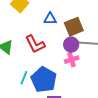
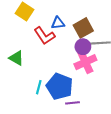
red L-shape: (35, 44) -> (44, 36), moved
pink cross: (72, 60) -> (85, 62), size x1.5

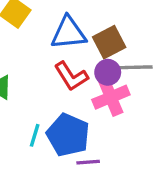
blue triangle: (58, 23) -> (68, 33), size x1.6
red L-shape: (44, 36) -> (71, 76), moved

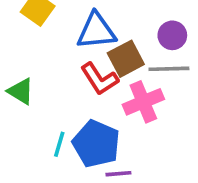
brown square: (109, 42) -> (126, 59), moved
purple circle: (108, 72) -> (172, 35), moved

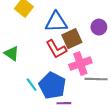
gray line: (169, 69) -> (96, 79), moved
cyan line: (59, 144) -> (32, 85), turned -56

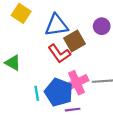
pink cross: (80, 64) -> (76, 83), moved
cyan line: (32, 85) -> (37, 93), turned 32

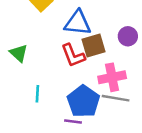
pink cross: (76, 83) -> (112, 77), moved
blue pentagon: (59, 92) -> (83, 101), moved

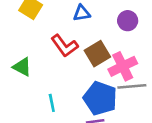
blue triangle: (78, 23) -> (82, 13), moved, size x0.6
brown square: (94, 46) -> (97, 54), moved
red L-shape: (73, 55) -> (65, 46), moved

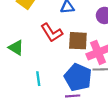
brown square: (97, 54) -> (78, 41), turned 30

